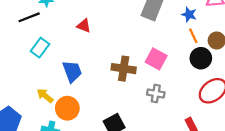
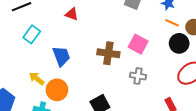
orange line: (193, 36) -> (172, 23), turned -40

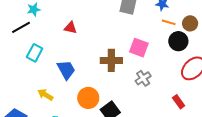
gray cross: (138, 76) -> (143, 78), turned -35
orange circle: (57, 90) -> (88, 98), moved

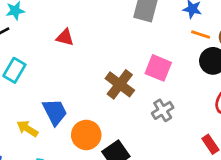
brown cross: (111, 60) -> (120, 84), turned 35
blue trapezoid: (66, 70) -> (55, 112), moved

